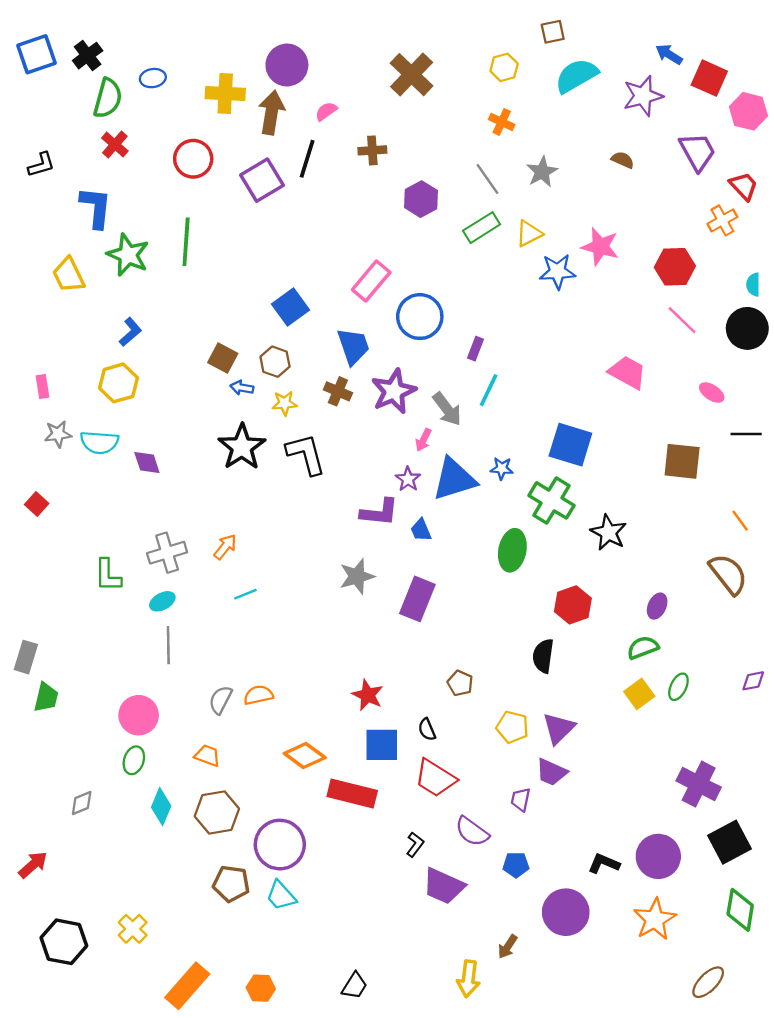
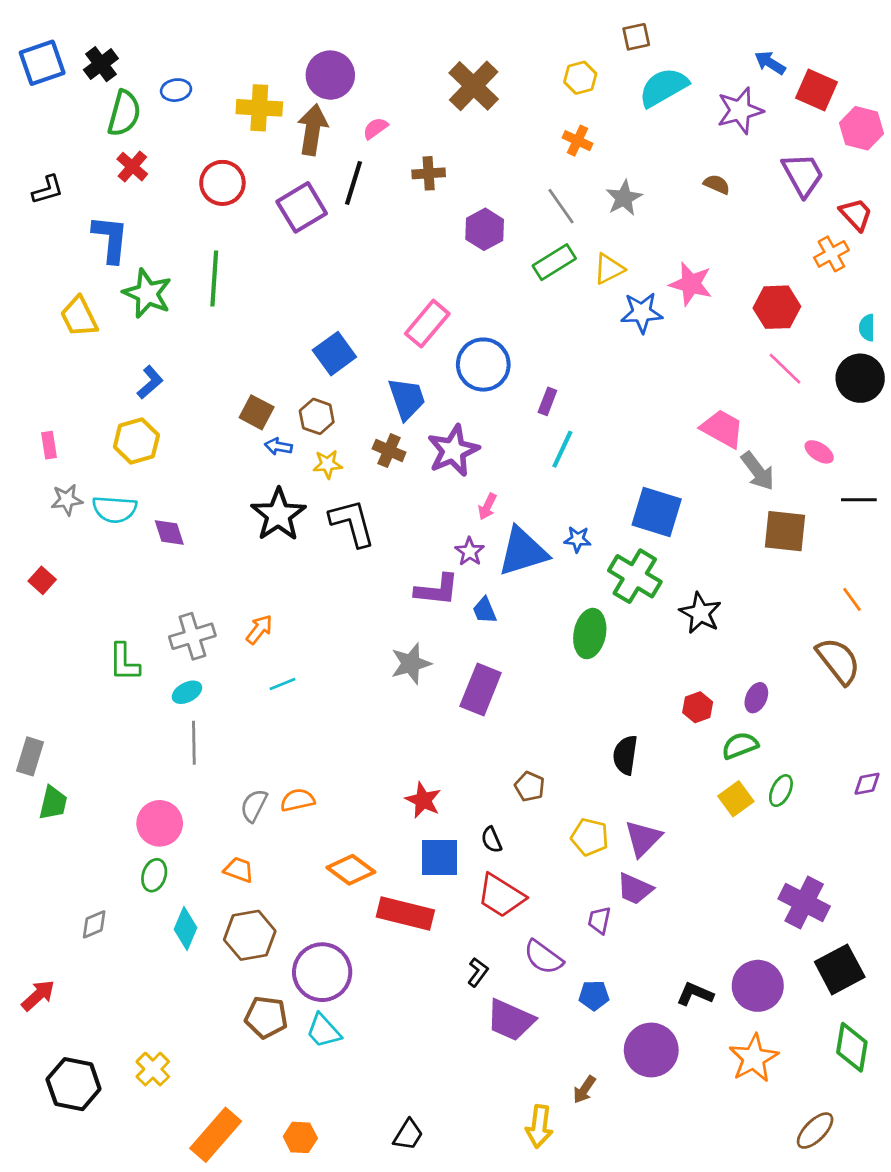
gray arrow: (447, 409) -> (758, 471), moved
red hexagon: (573, 605) -> (698, 707), moved, size x0.7

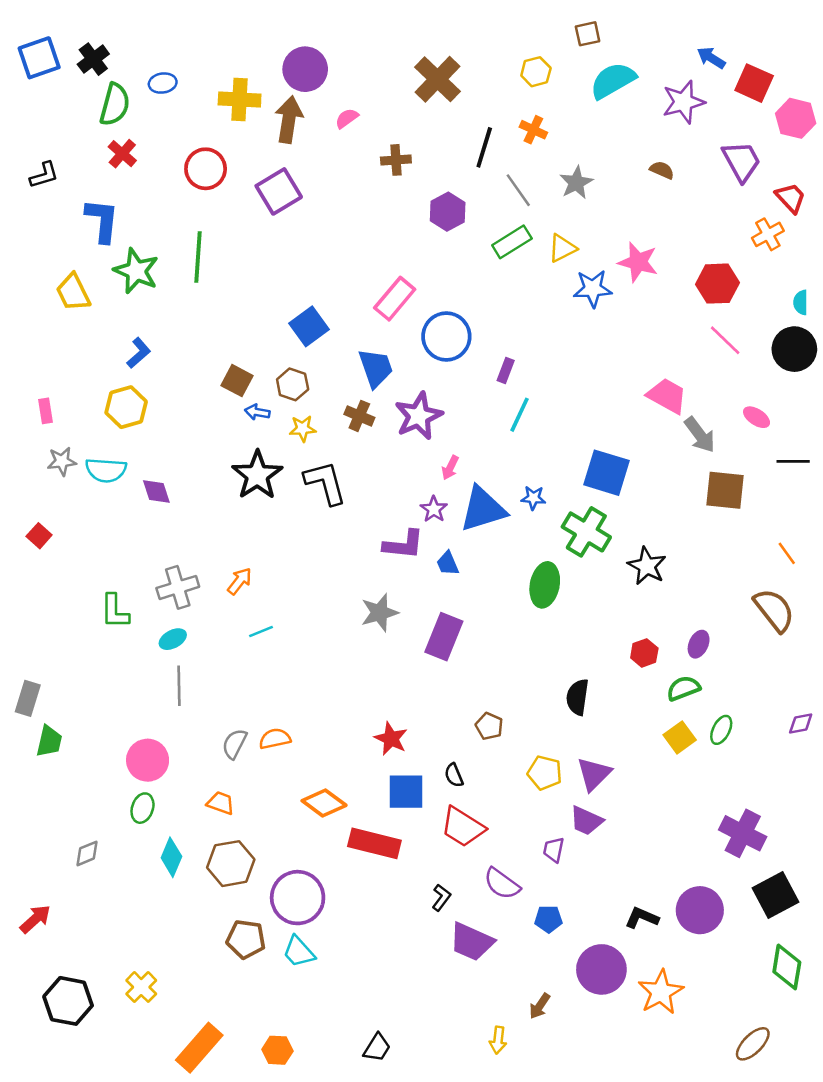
black line: (354, 183) -> (484, 147), moved
orange star: (754, 1058) -> (661, 992), moved
yellow arrow: (539, 1126) -> (498, 1040), size x0.7

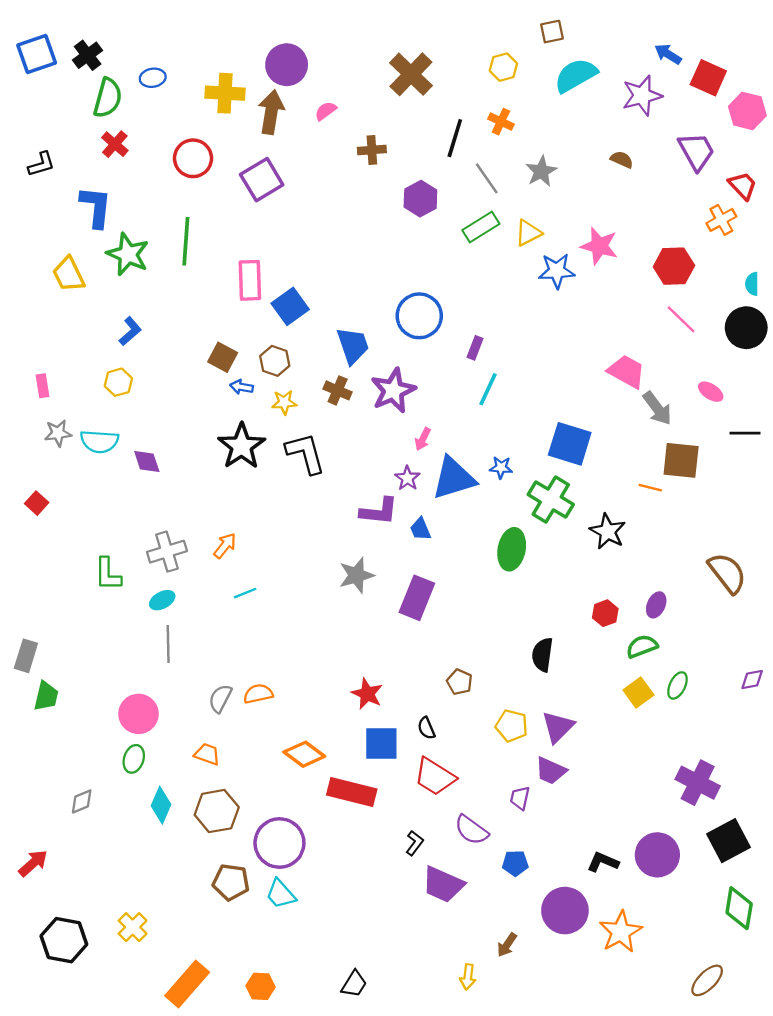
pink rectangle: (395, 299) -> (250, 280), moved, turned -42
yellow hexagon: (126, 407) -> (118, 382), size x0.7
orange line: (787, 553) -> (650, 488), moved, turned -40

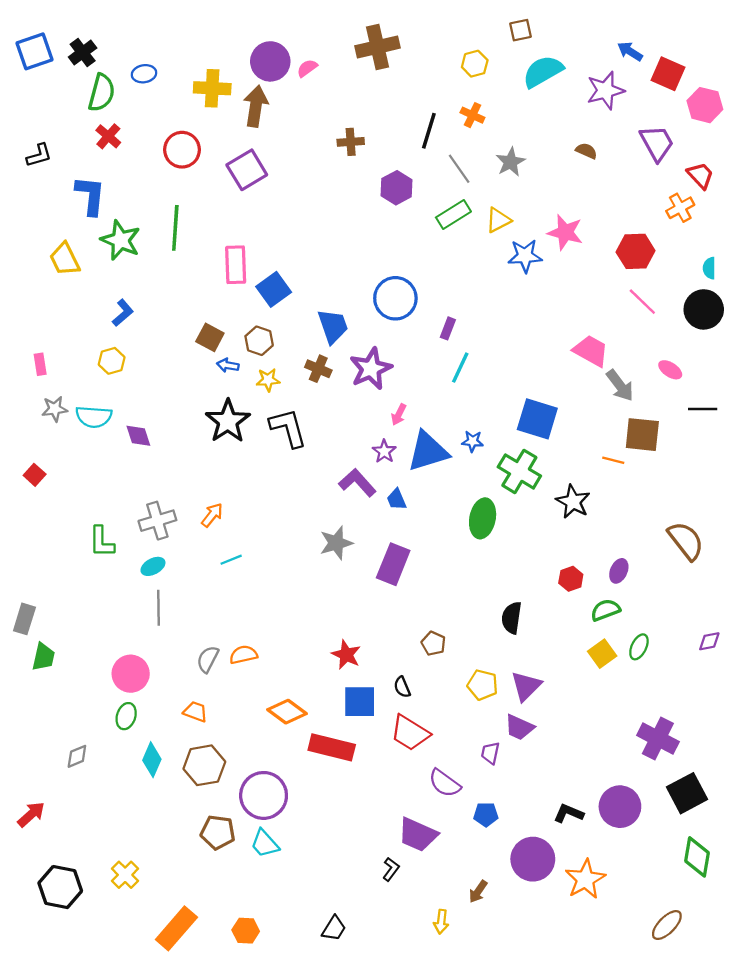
brown cross: (411, 74) -> (378, 47), moved, turned 33
pink semicircle: (326, 111) -> (307, 68), moved
purple L-shape: (379, 511) -> (357, 483), turned -138
black L-shape: (415, 843) -> (391, 869), moved

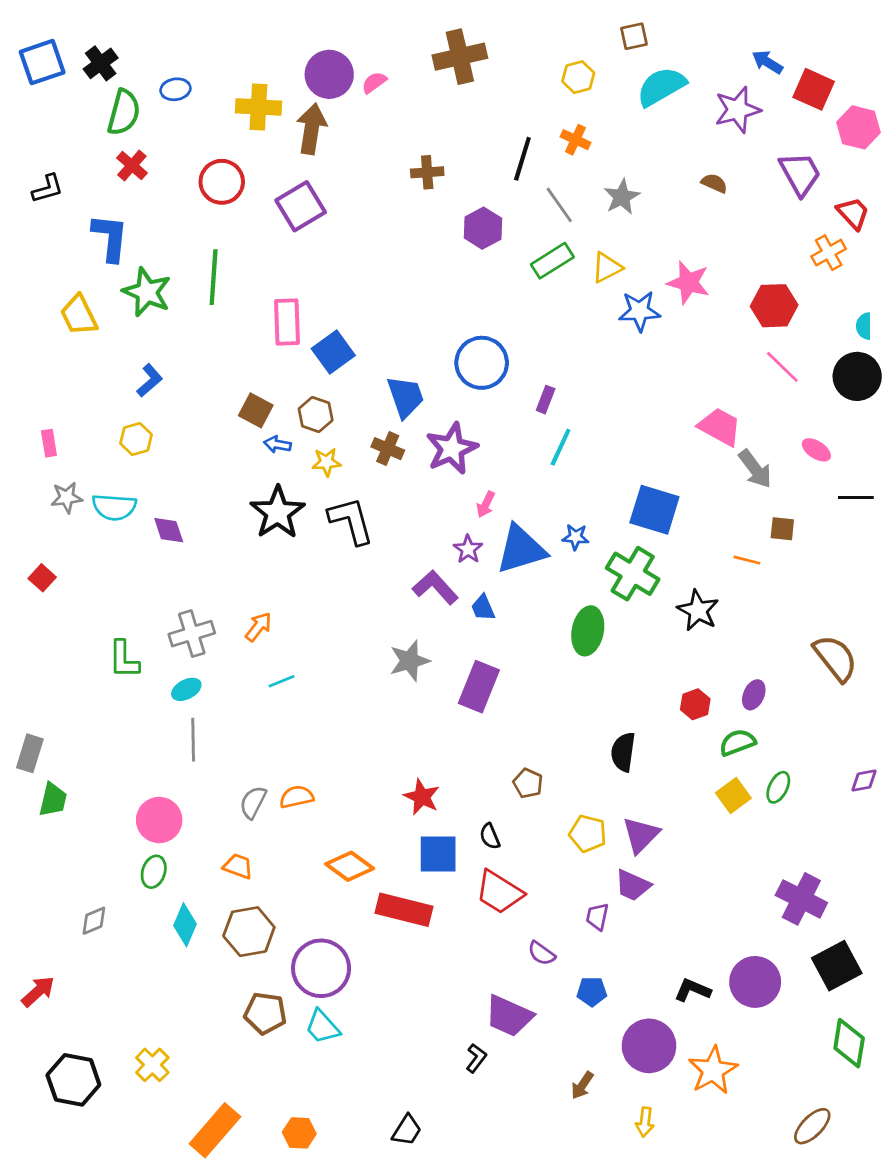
brown square: (642, 435) -> (782, 529), size x0.6
purple semicircle: (445, 783) -> (541, 953), size x0.7
yellow arrow: (441, 922) -> (645, 1122), moved

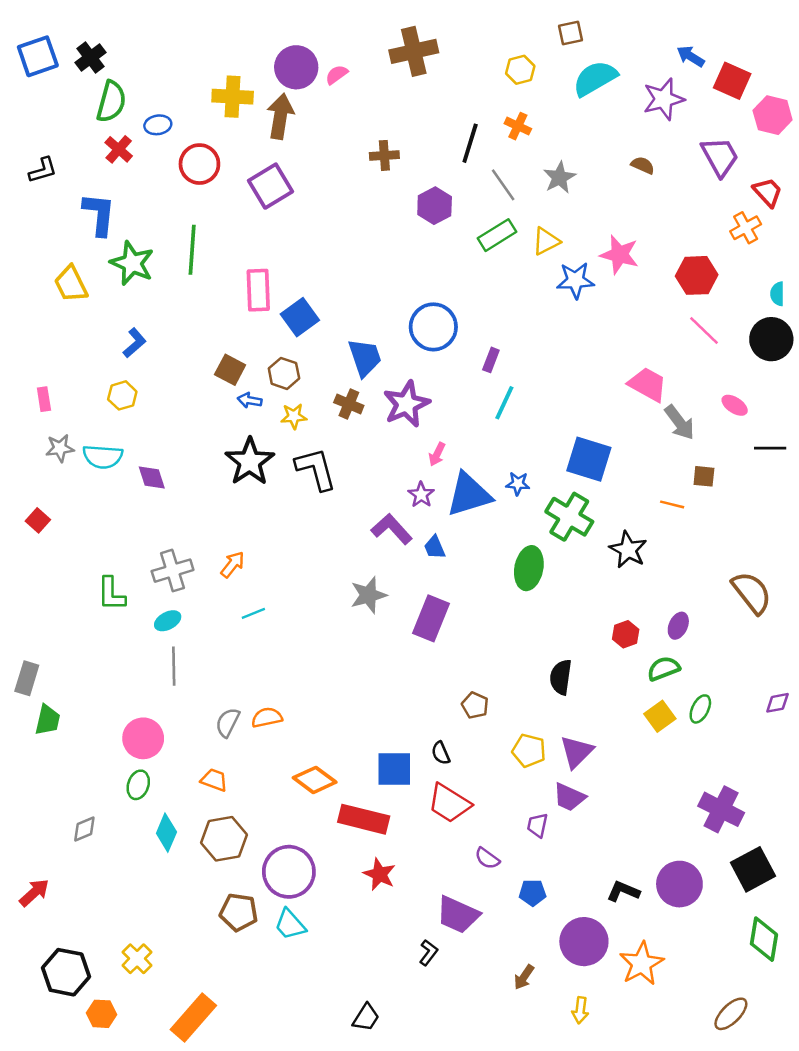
blue ellipse: (175, 89) -> (158, 125), moved
red star: (422, 797) -> (379, 874), moved
orange hexagon: (299, 1133) -> (102, 1014), moved

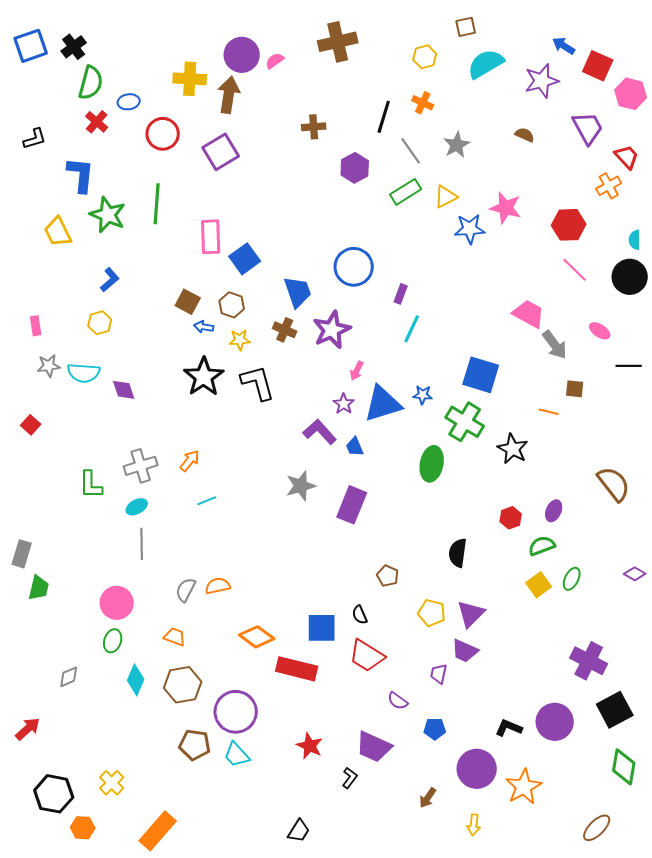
purple diamond: (777, 703) -> (635, 574), turned 40
red star: (379, 874) -> (310, 746), moved

